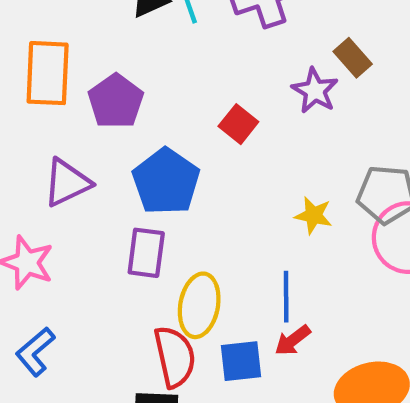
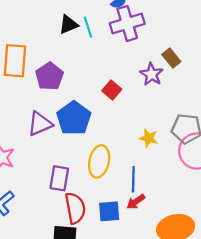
purple triangle: (67, 183) -> (40, 124), moved
purple rectangle: (146, 253) -> (59, 178), moved
yellow ellipse: (199, 305) -> (99, 161), moved

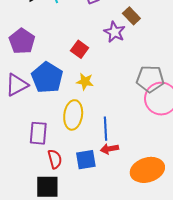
yellow star: (149, 138) -> (85, 82), moved
red arrow: (136, 202) -> (109, 149), turned 30
red semicircle: (75, 208) -> (55, 159), size x0.7

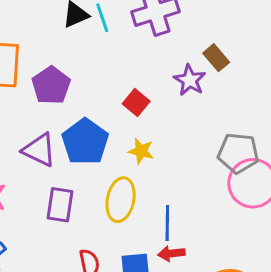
purple triangle: (17, 85) -> (39, 150), turned 50
purple rectangle: (38, 133) -> (60, 205), moved

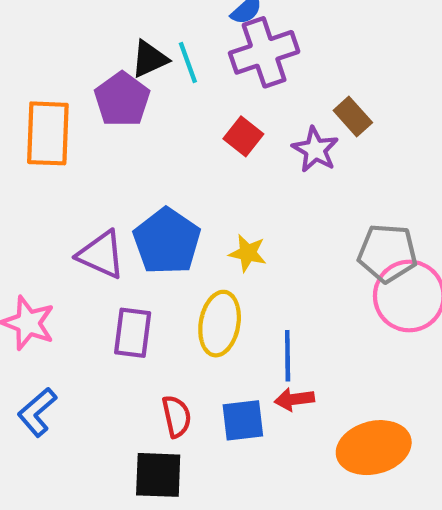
purple pentagon: (51, 85) -> (122, 99), moved
red square: (136, 103) -> (243, 136), moved

